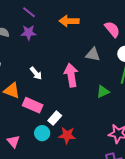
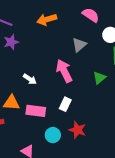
gray triangle: (93, 54) -> (79, 45), turned -35
white rectangle: (55, 118) -> (65, 104), moved
red star: (67, 135) -> (78, 130), turned 30

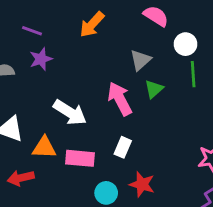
orange arrow: (47, 19) -> (92, 24), turned -30
green triangle: (99, 78) -> (154, 89), moved
white arrow: (30, 79) -> (70, 112), size x1.6

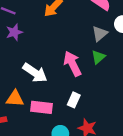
gray triangle: (140, 60) -> (100, 34), moved

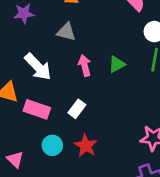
gray triangle: (100, 34) -> (66, 32), moved, turned 42
pink arrow: (73, 64) -> (85, 65), size x0.7

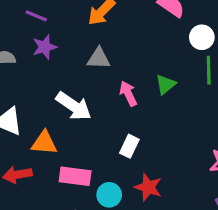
pink rectangle: (37, 109) -> (75, 176), moved

